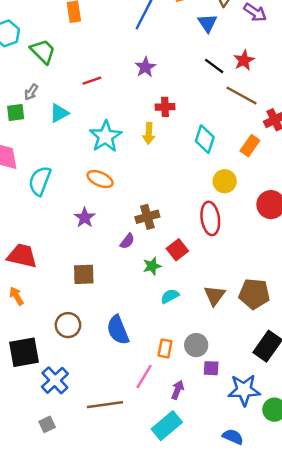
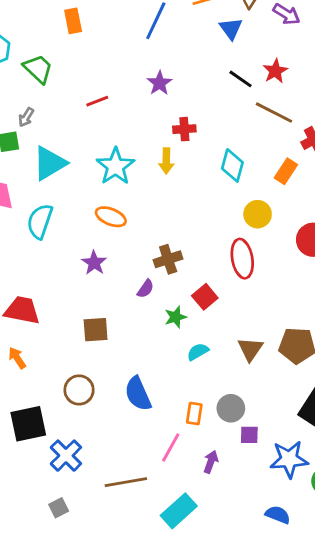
cyan triangle: (59, 113) -> (49, 163), moved, size x1.5
cyan rectangle: (167, 426) -> (179, 511), moved

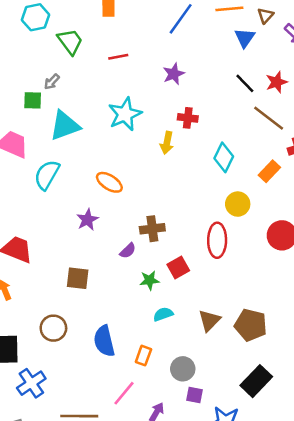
red line: (97, 101) -> (118, 57), moved
cyan star: (115, 166) -> (125, 114), moved
orange rectangle: (194, 414) -> (143, 356), moved

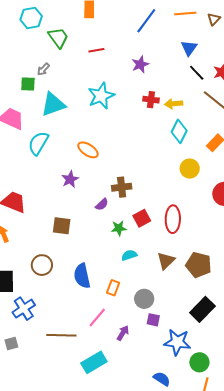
blue triangle: (245, 38) -> (189, 48), moved
yellow arrow: (167, 143) -> (174, 104), moved, turned 72
red ellipse: (217, 240) -> (173, 219), moved

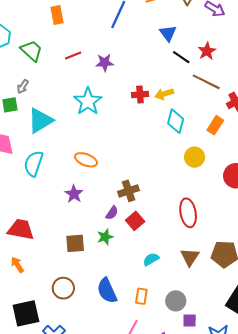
purple star: (140, 64) -> (105, 63), moved, turned 30
red square: (142, 218) -> (135, 221), moved
green star: (119, 228) -> (105, 237), moved

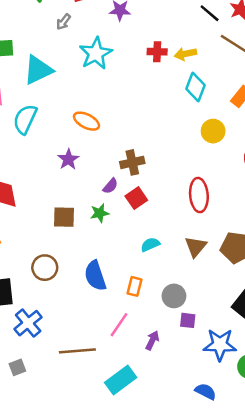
gray arrow: (23, 87) -> (64, 22), moved

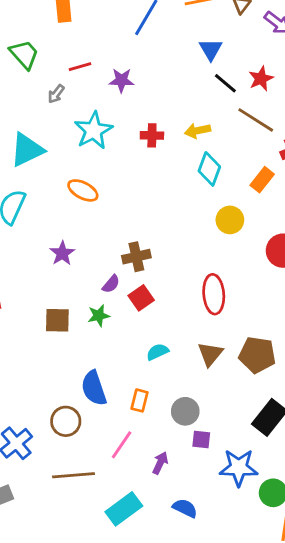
red cross: (157, 52) -> (152, 135), moved
orange ellipse: (86, 121) -> (83, 190), moved
brown circle: (45, 268) -> (66, 421), moved
blue semicircle: (206, 391) -> (185, 508), moved

